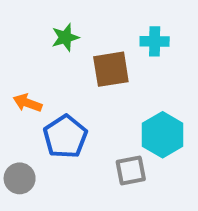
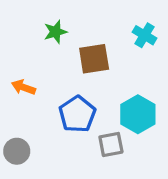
cyan cross: (155, 41) -> (145, 35), moved, turned 30
blue pentagon: (65, 137) -> (77, 114), moved

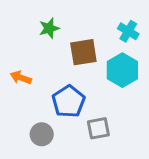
cyan hexagon: (138, 114) -> (122, 70), moved
gray circle: (17, 151) -> (42, 134), moved

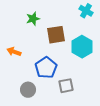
cyan cross: (128, 31) -> (86, 11), moved

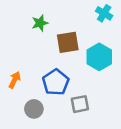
orange arrow: (14, 52) -> (15, 80), moved, turned 96

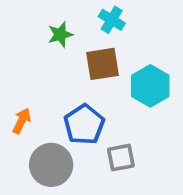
cyan cross: (104, 13) -> (112, 20), moved
gray circle: (34, 109) -> (51, 165), size x1.5

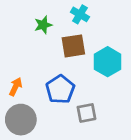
gray circle: (51, 165) -> (21, 120), moved

